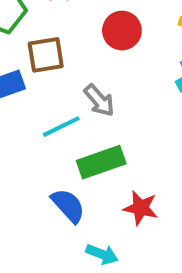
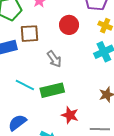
cyan line: (61, 127) -> (25, 85), moved, turned 48
blue semicircle: (68, 206) -> (17, 123), moved, turned -90

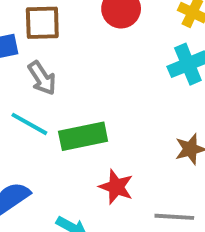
gray arrow: (54, 59) -> (42, 78), moved

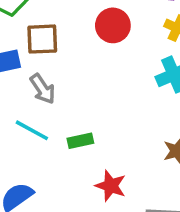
green rectangle: (83, 136) -> (80, 141), size x0.6

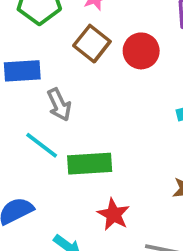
brown square: (42, 39) -> (92, 44), moved, turned 32
green rectangle: (80, 141) -> (90, 164), size x1.6

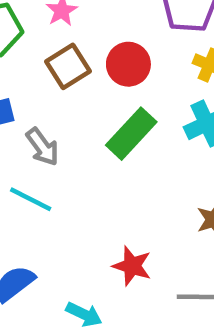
brown square: (92, 44) -> (68, 66), turned 30
green rectangle: (90, 164) -> (131, 134), moved, turned -33

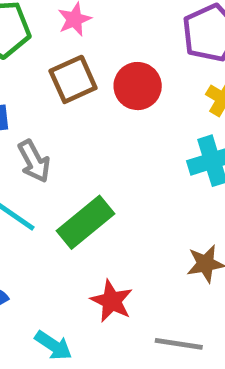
green rectangle: (131, 134) -> (85, 222), moved

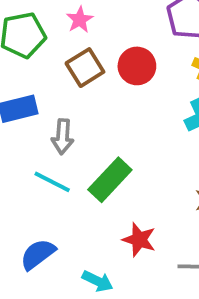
gray arrow: (34, 161) -> (63, 137), turned 40

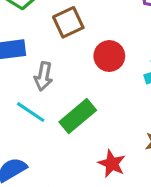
red circle: (137, 66) -> (109, 56), moved
red star: (139, 240) -> (112, 164), moved

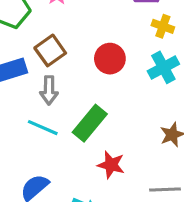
brown square: (68, 22) -> (50, 50), moved
red star: (112, 164) -> (111, 165), moved

